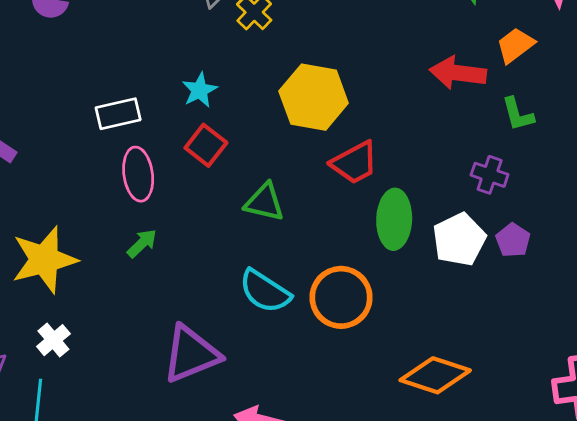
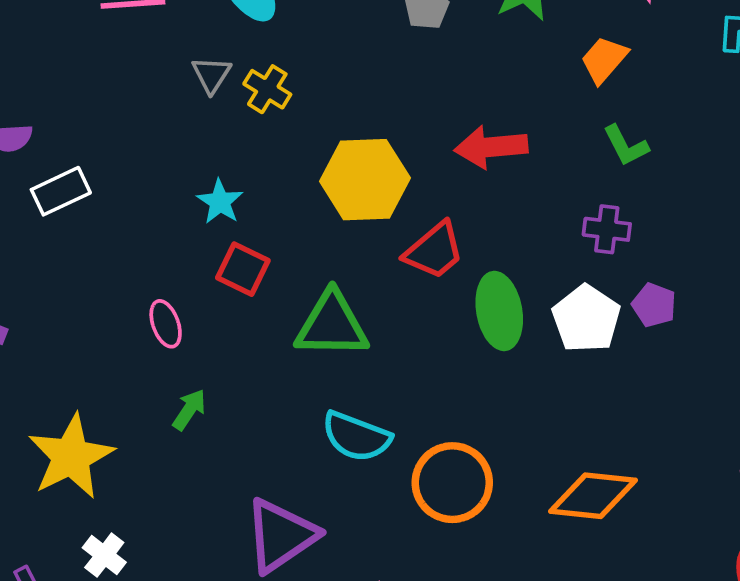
red arrow: (458, 73) -> (491, 147), moved
white rectangle: (118, 114) -> (61, 191), moved
pink ellipse: (138, 174) -> (166, 324), size x0.7
green triangle: (264, 202) -> (332, 325), size x1.4
orange circle: (341, 297) -> (452, 483), moved

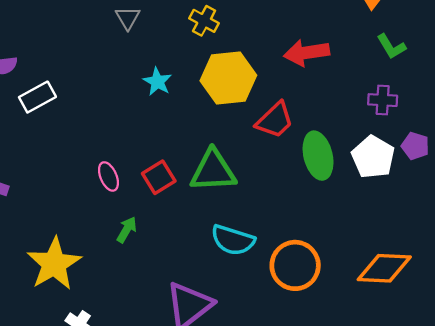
yellow cross: (267, 89) -> (204, 21), moved
cyan star: (220, 202) -> (157, 82), moved
red square: (243, 269) -> (159, 177), moved, turned 36

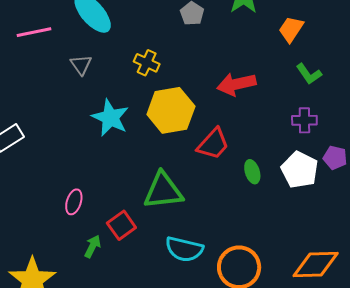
cyan star: (157, 82) -> (110, 118), size x1.5
green ellipse: (318, 156) -> (252, 172), size x0.6
pink ellipse: (108, 176) -> (74, 202), turned 45
red square: (159, 177) -> (121, 225), moved

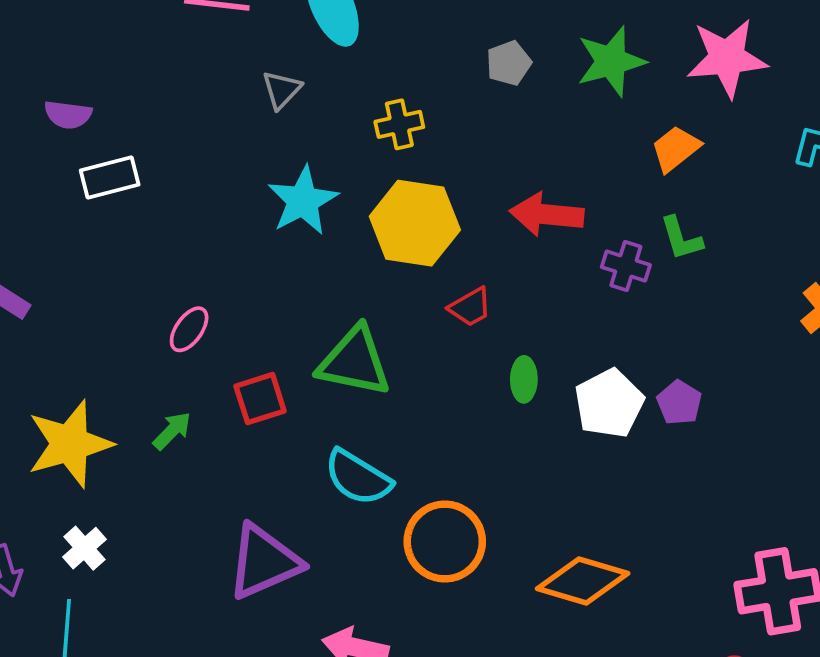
yellow cross: (147, 63) -> (399, 124), turned 35
purple cross: (304, 120) -> (626, 266), moved
red trapezoid: (213, 144) -> (470, 307), size x0.7
green arrow: (93, 246) -> (172, 431), moved

